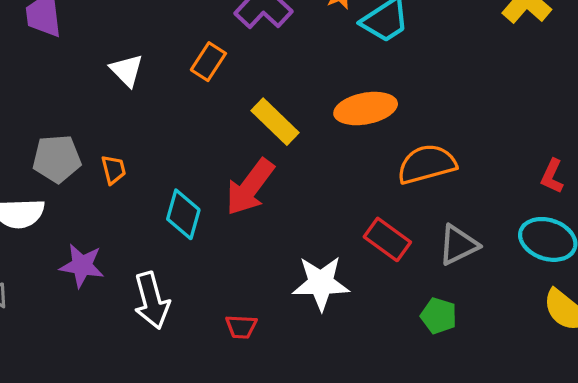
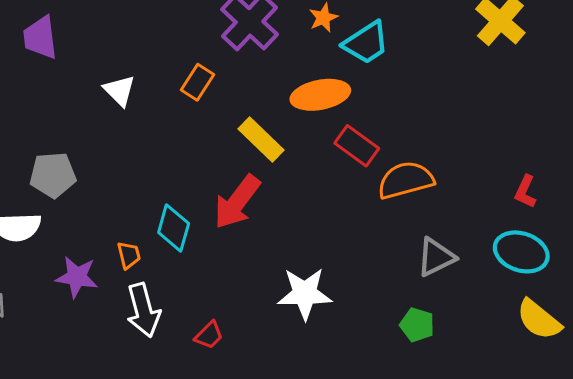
orange ellipse: (366, 109) -> (320, 95), moved
orange trapezoid: (114, 170) -> (129, 255), moved
red rectangle: (387, 239) -> (357, 146), moved
red trapezoid: (241, 327) -> (209, 335), moved, turned -48

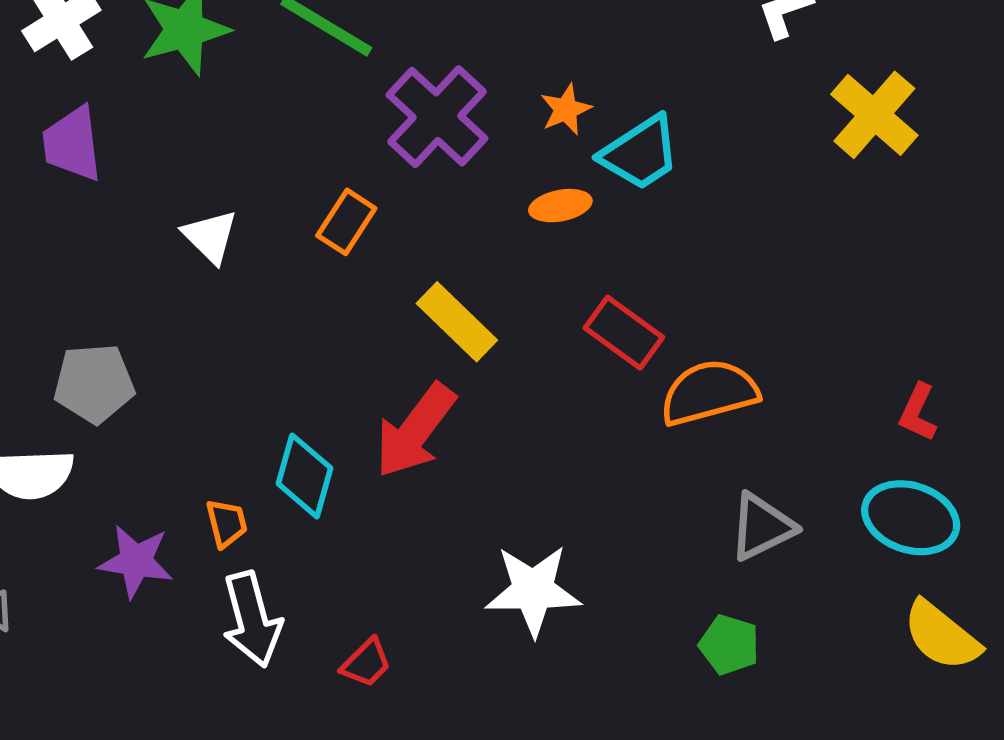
orange ellipse: (320, 95) -> (560, 206), moved, size x0.6

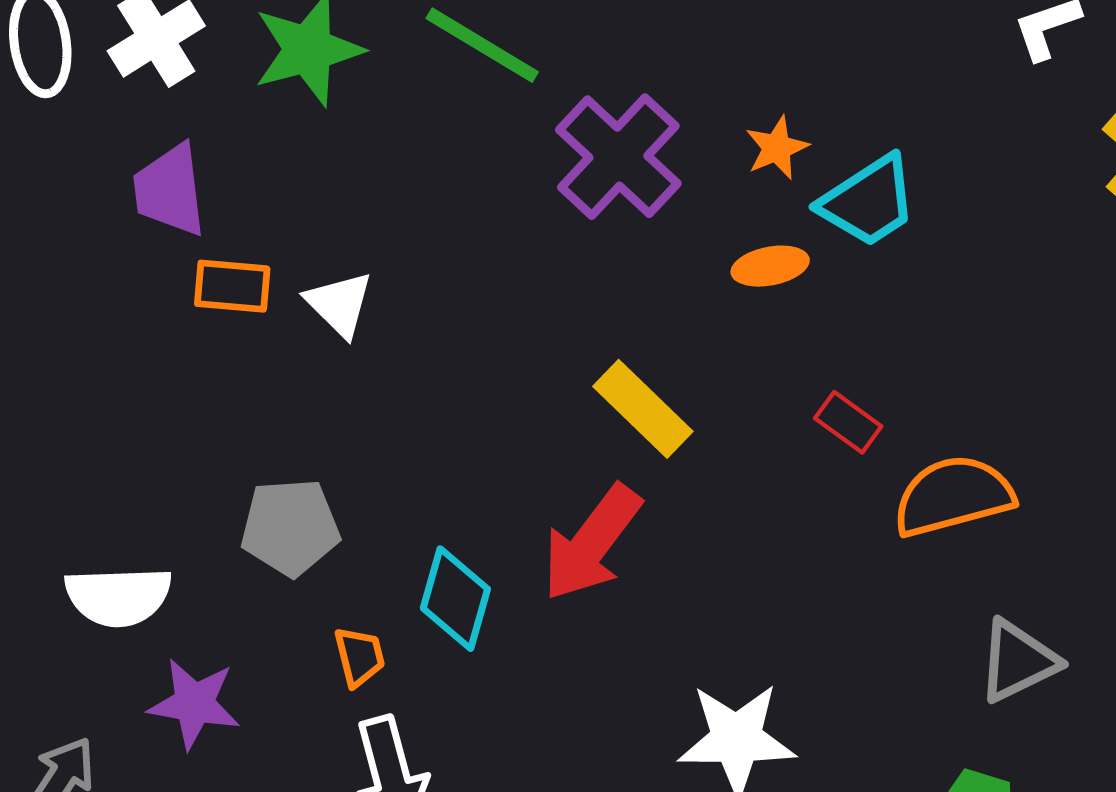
orange rectangle: (346, 222) -> (232, 286), moved, turned 62
red rectangle: (624, 333) -> (848, 422), size x0.7
gray pentagon: (94, 383) -> (290, 527), moved
purple star: (136, 561) -> (194, 704), moved

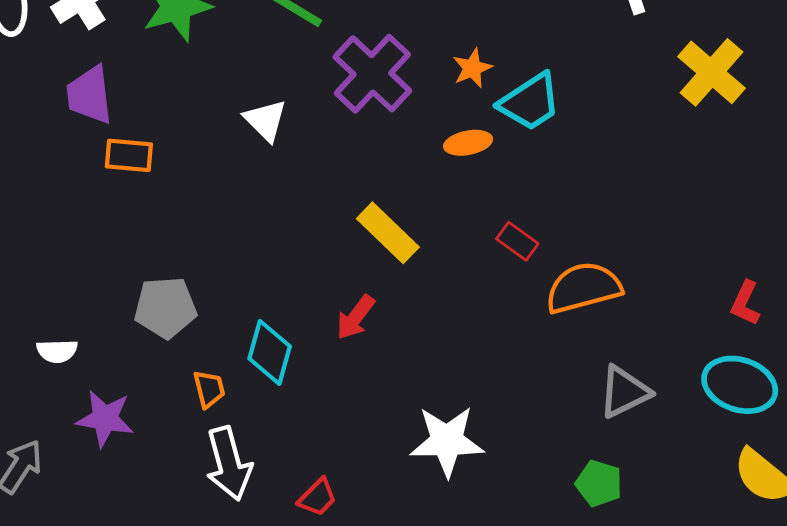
white triangle: (339, 304) -> (265, 120), moved
red arrow: (592, 543) -> (355, 317), size x0.6
white semicircle: (118, 596) -> (57, 351), size x0.6

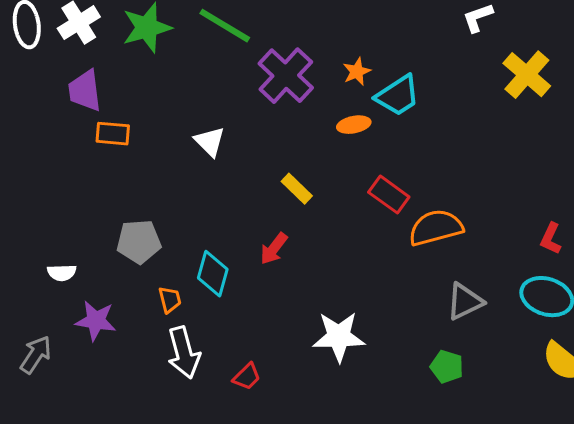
white triangle: (265, 120) -> (210, 142), moved
yellow rectangle: (388, 233) -> (297, 189), size x0.7
red rectangle: (517, 241) -> (389, 195), size x1.4

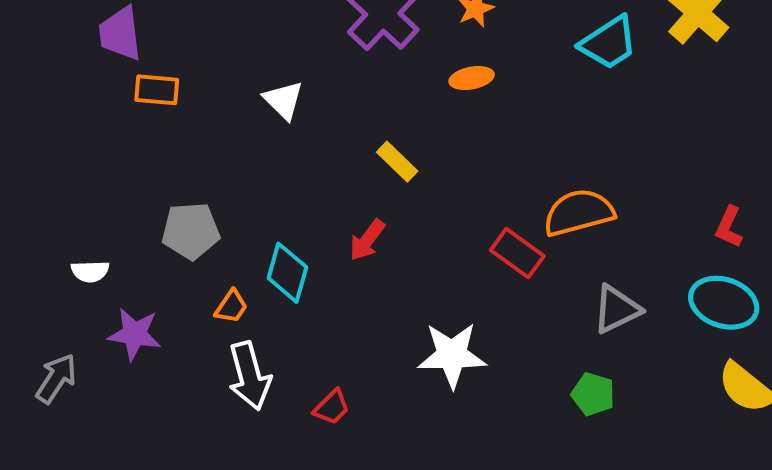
cyan trapezoid: (398, 96) -> (609, 43), moved
red rectangle: (389, 195) -> (517, 253), moved
orange trapezoid: (170, 300) -> (231, 307), turned 48

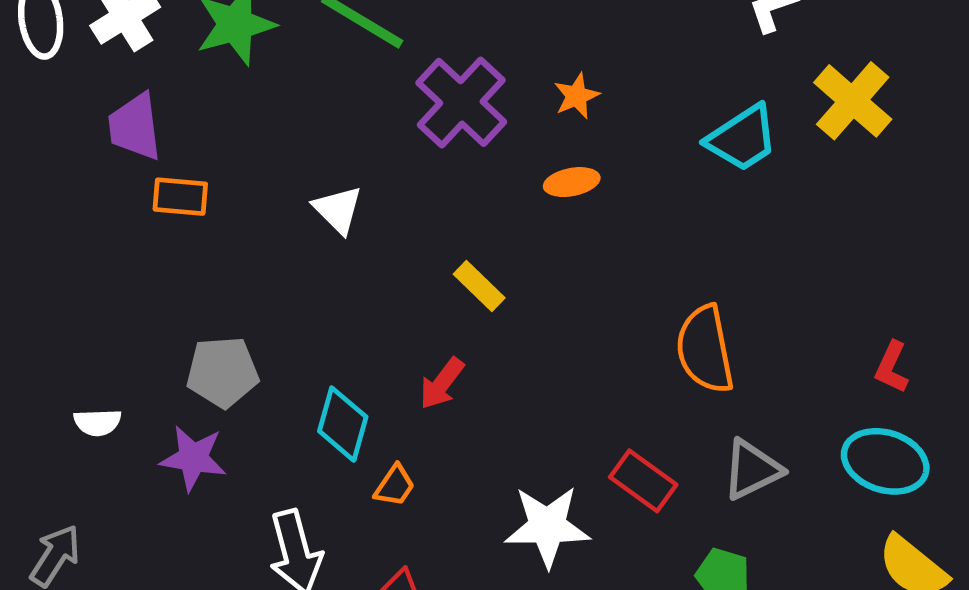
orange semicircle: (579, 213) -> (705, 349), turned -86
red rectangle: (517, 253) -> (643, 481), moved
orange trapezoid: (231, 307) -> (395, 486), moved
purple star: (135, 334) -> (193, 458), moved

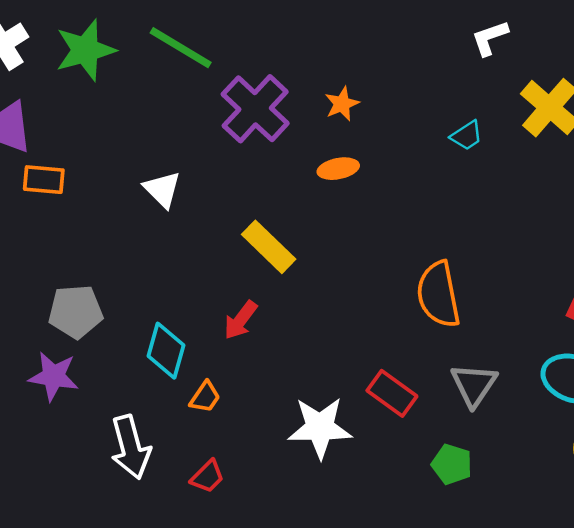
cyan trapezoid: (742, 138) -> (467, 136), size x0.6
yellow rectangle: (479, 286) -> (269, 247), size x1.4
gray triangle: (752, 469) -> (474, 385), turned -30

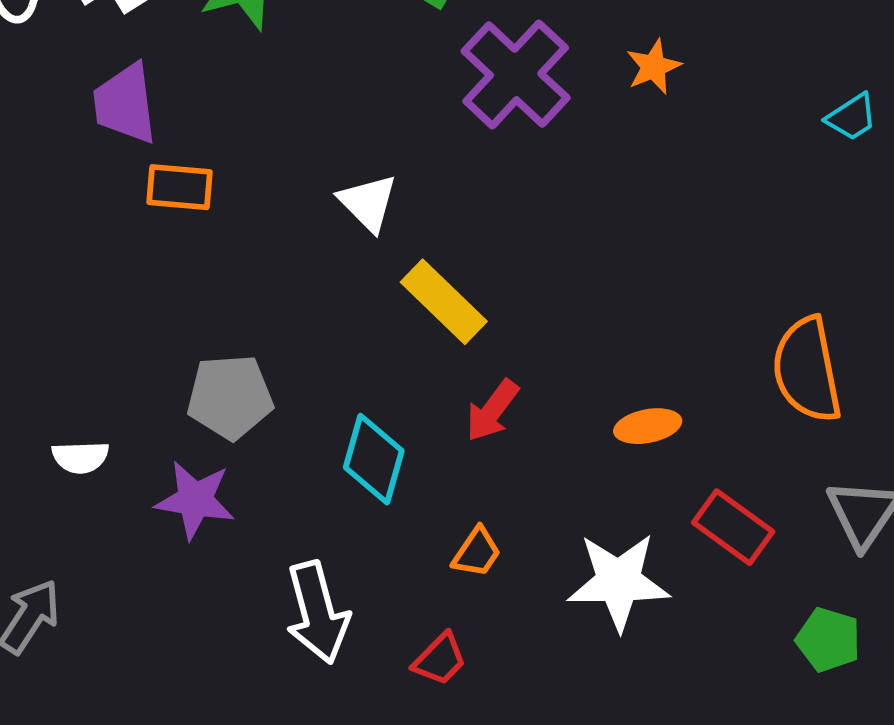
orange ellipse: (338, 169) -> (648, 426), moved
yellow rectangle: (269, 247) -> (444, 302), moved
orange trapezoid: (205, 397) -> (477, 552), moved

